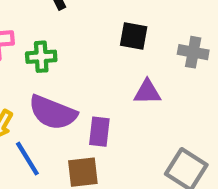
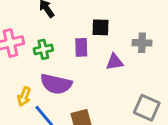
gray cross: (193, 52) -> (142, 43), moved
purple rectangle: (99, 132) -> (81, 47), moved

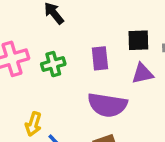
black square: (101, 27) -> (138, 40), moved
purple semicircle: (56, 84) -> (107, 105), moved

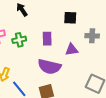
black square: (138, 40) -> (70, 18), moved

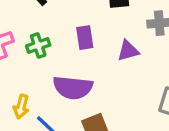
purple semicircle: (49, 67) -> (73, 88), moved

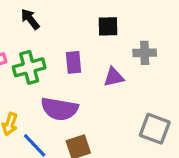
green cross: (38, 46) -> (29, 67), size x1.4

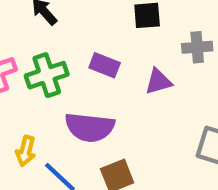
purple rectangle: (74, 62) -> (105, 65), turned -60

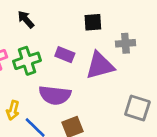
purple triangle: (158, 82) -> (100, 66), size x1.6

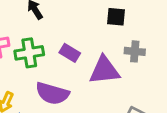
black square: (93, 22) -> (116, 17), moved

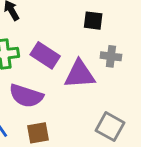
purple rectangle: (70, 53) -> (45, 55), size x1.4

